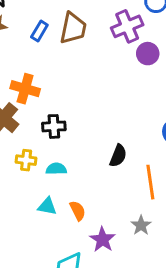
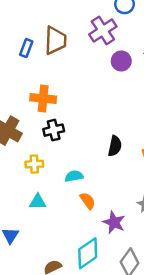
purple circle: (148, 54) -> (121, 61), moved
orange cross: (25, 89) -> (43, 98), moved
cyan semicircle: (56, 169) -> (74, 176), moved
cyan triangle: (47, 206) -> (38, 202), moved

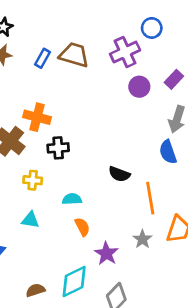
brown trapezoid: (55, 40) -> (74, 55), turned -84
orange cross: (43, 98) -> (37, 117), moved
black semicircle: (115, 146) -> (119, 174), turned 90

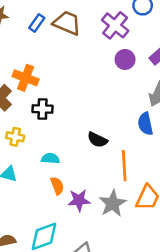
purple cross: (125, 52) -> (115, 25), turned -32
gray star: (142, 239) -> (113, 203), size x1.5
purple star: (106, 253) -> (79, 200), moved, turned 30

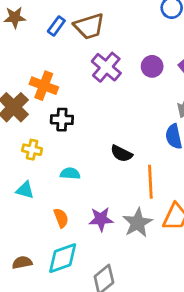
brown trapezoid: (67, 23) -> (89, 26), turned 140
purple cross: (115, 25) -> (106, 67), moved
orange semicircle: (57, 186) -> (61, 218), moved

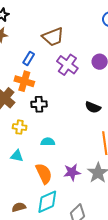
blue rectangle: (56, 26) -> (29, 58), moved
black semicircle: (121, 153) -> (93, 107), moved
orange semicircle: (61, 218) -> (44, 174), size x1.5

